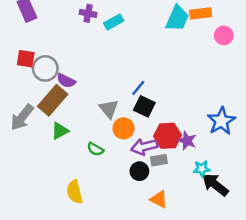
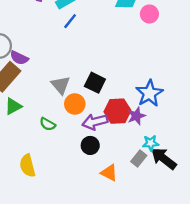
pink circle: (224, 35) -> (149, 14), moved
blue line: (138, 88) -> (70, 21), moved
blue star: (221, 121) -> (149, 93), moved
purple star: (187, 141) -> (136, 116), turned 30
gray rectangle: (159, 160) -> (139, 158), moved, turned -42

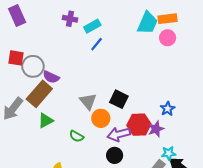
blue star: (149, 93) -> (168, 109), size x0.6

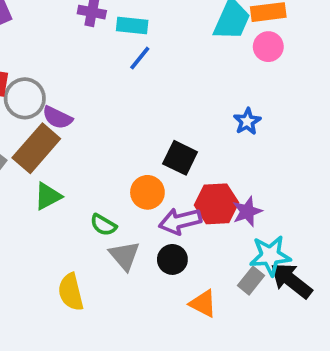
cyan rectangle: (92, 26) -> (132, 26), turned 35
gray triangle: (88, 101) -> (124, 256), moved
blue star: (168, 109) -> (247, 121), moved
cyan star: (169, 153) -> (270, 256), size x1.5

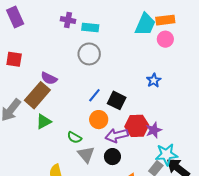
blue line: (140, 58) -> (94, 95), moved
gray circle: (25, 98) -> (89, 54), moved

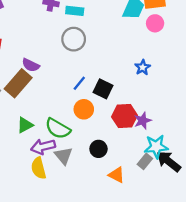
green triangle: (44, 122) -> (25, 125), moved
purple arrow: (117, 135) -> (43, 147), moved
green semicircle: (74, 138) -> (58, 129), size x1.6
gray triangle: (86, 154) -> (63, 156), moved

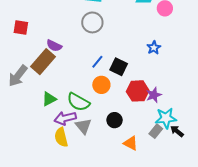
black arrow: (169, 161) -> (177, 131), size x0.6

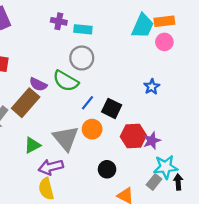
green semicircle: (78, 102) -> (66, 81), moved
gray triangle: (83, 126) -> (66, 138), moved, size x1.4
black arrow: (177, 131) -> (178, 182), turned 48

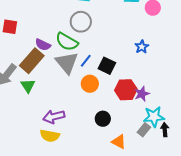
gray triangle: (66, 138) -> (67, 63), moved
green triangle: (32, 145) -> (28, 86), moved, turned -35
yellow semicircle: (46, 189) -> (50, 136), turned -66

